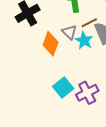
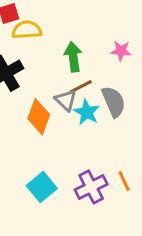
brown line: (89, 23) -> (81, 87), moved
cyan square: (63, 88) -> (42, 187), moved

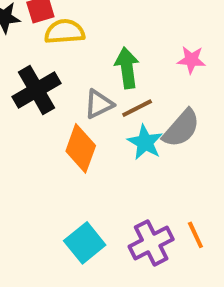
gray triangle: (66, 100) -> (99, 104), moved, turned 50
gray semicircle: (114, 102) -> (181, 128), turned 64

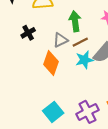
black cross: (36, 90) -> (28, 33), size x0.6
cyan star: (145, 142) -> (84, 60), turned 30

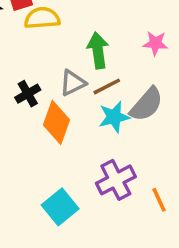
black cross: (28, 33) -> (28, 94), moved
purple cross: (88, 112) -> (116, 180), moved

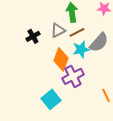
orange diamond: (57, 122) -> (61, 59), moved
purple cross: (116, 180) -> (73, 76), moved

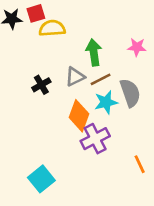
gray semicircle: (99, 42) -> (130, 93), turned -60
cyan square: (51, 99) -> (41, 179), moved

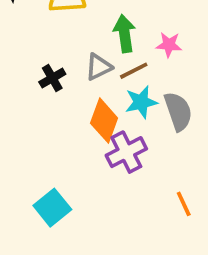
pink star: (137, 47) -> (169, 45), moved
gray semicircle: (130, 93) -> (178, 111), moved
orange line: (140, 164) -> (184, 204), moved

